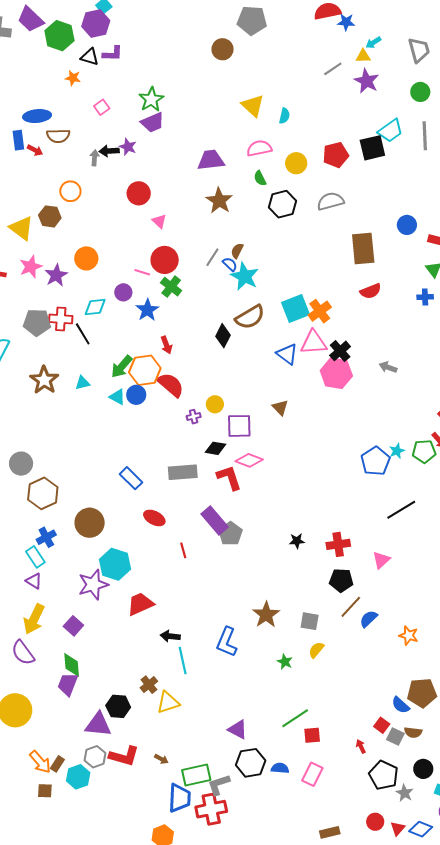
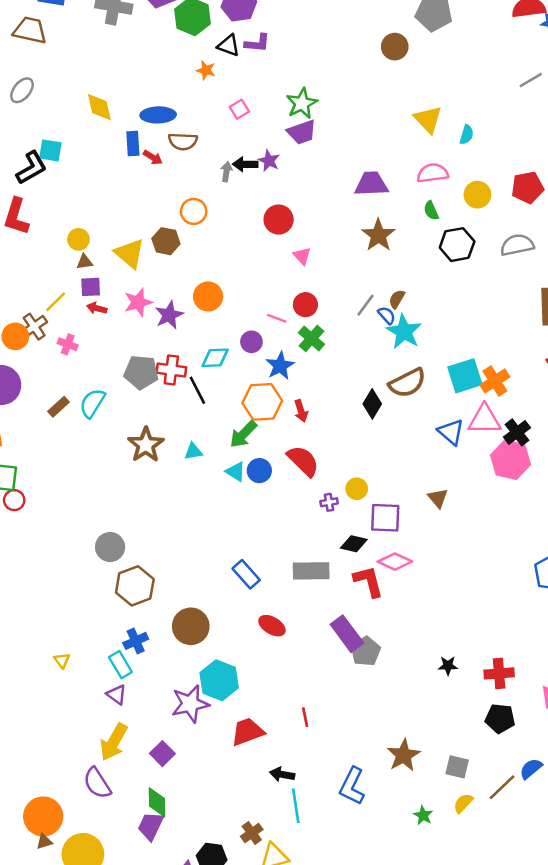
red circle: (165, 260) -> (305, 305), size x0.7
orange hexagon: (145, 370) -> (262, 402), moved
red line: (183, 550) -> (305, 717), moved
brown line: (351, 607) -> (502, 787), moved

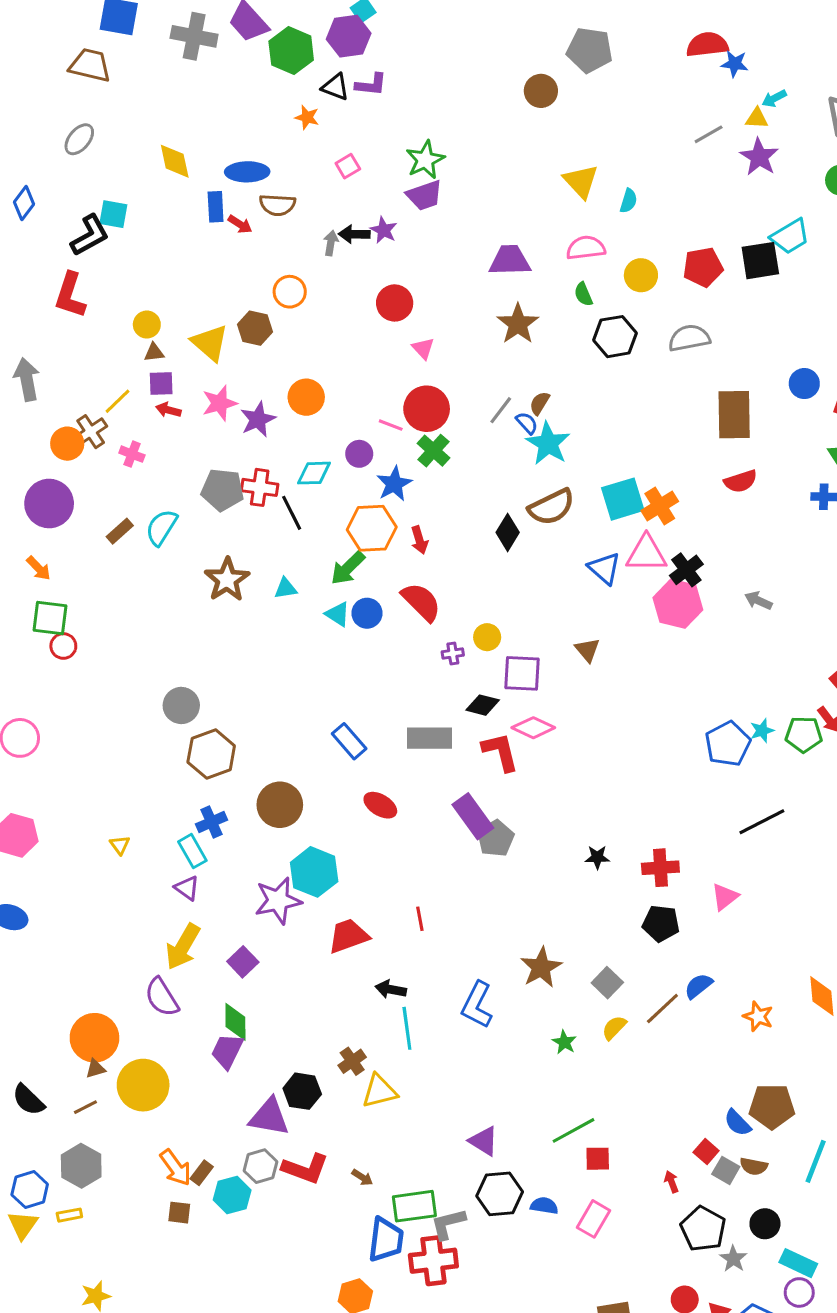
red circle: (305, 305) -> (427, 409), size x1.5
gray square: (457, 767) -> (607, 983), turned 30

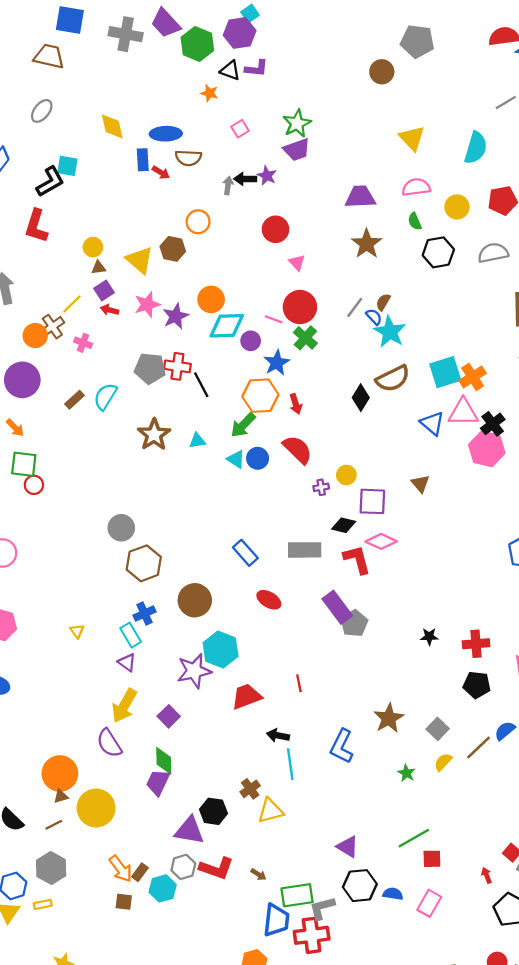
cyan semicircle: (628, 201) -> (476, 148), moved, size x1.8
purple square: (161, 384) -> (104, 291), turned -30
cyan diamond: (314, 473) -> (227, 326), moved, size x1.4

